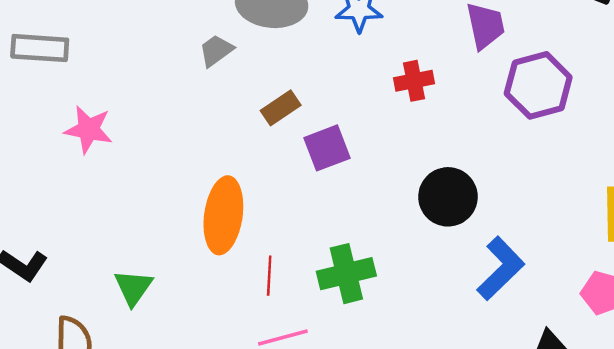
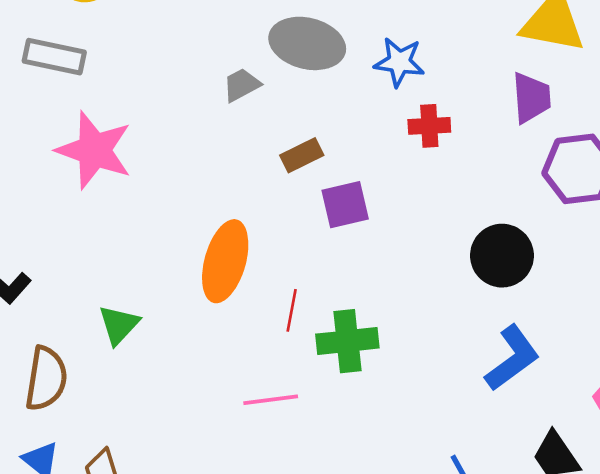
red cross: (414, 81) -> (429, 126), moved
pink star: (89, 129) -> (94, 150), size x1.5
black circle: (448, 197) -> (502, 256), moved
red line: (269, 276) -> (292, 310), moved

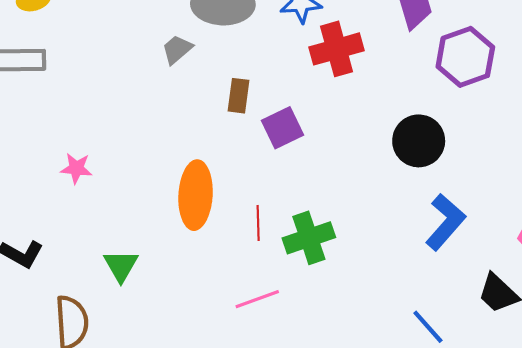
red cross: (429, 126) -> (337, 49), size x1.5
pink star: (94, 150) -> (76, 168), moved, size x0.5
brown rectangle: (302, 155) -> (239, 96), turned -44

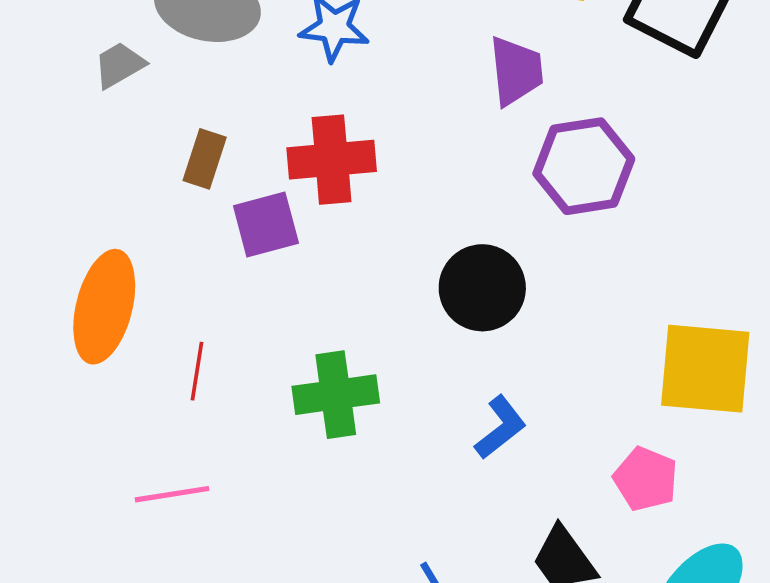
red cross: (337, 49) -> (332, 160), moved
blue L-shape: (445, 222) -> (500, 427), size x0.7
green cross: (309, 238) -> (336, 395), moved

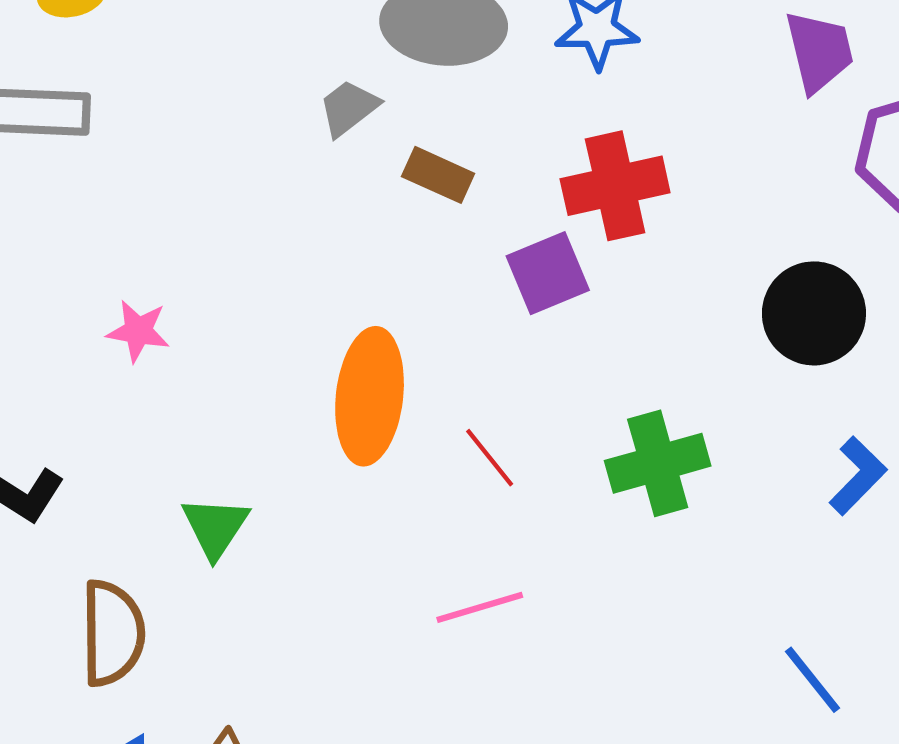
brown rectangle: (205, 159) -> (438, 175), moved, turned -76
red line: (197, 371) -> (490, 458), turned -40

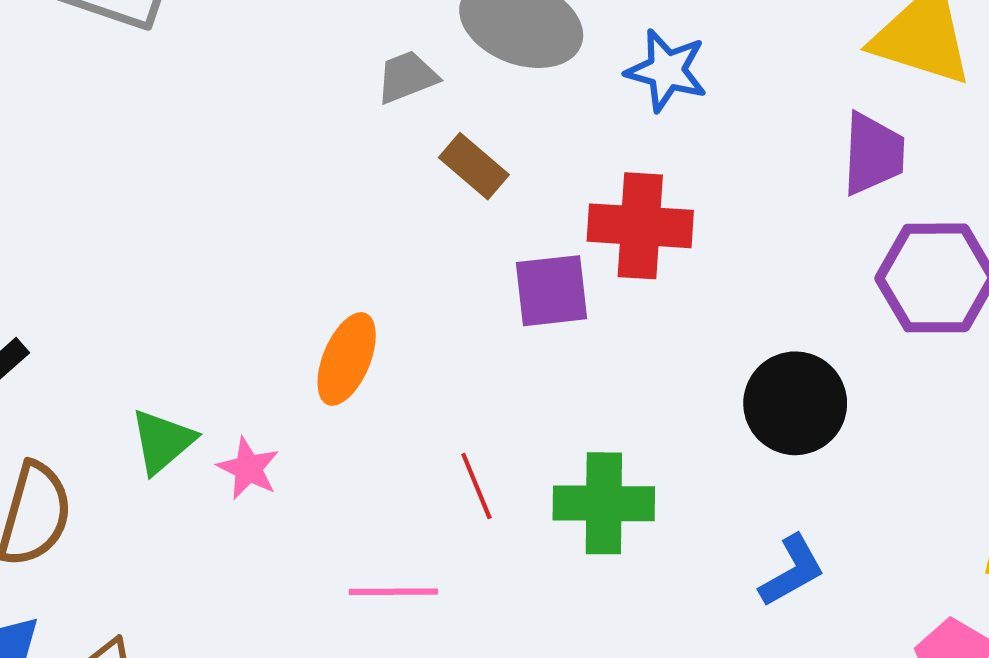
pink star: (138, 331) -> (248, 468), moved
orange ellipse: (370, 396) -> (347, 359), size x0.7
red line: (490, 458) -> (476, 486), moved

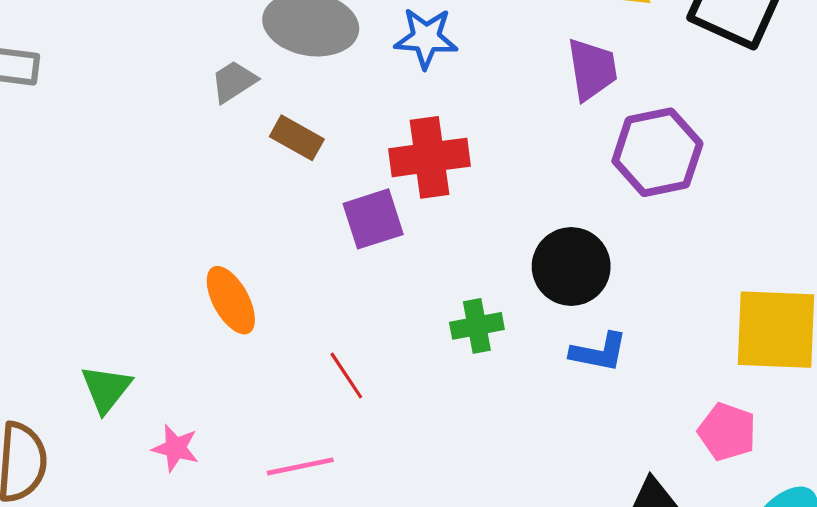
orange ellipse: (347, 359) -> (231, 300), turned -40
pink star: (248, 468) -> (175, 448), moved
green cross: (604, 503) -> (477, 326), moved, size x0.7
blue L-shape: (792, 571) -> (599, 352), moved, turned 52

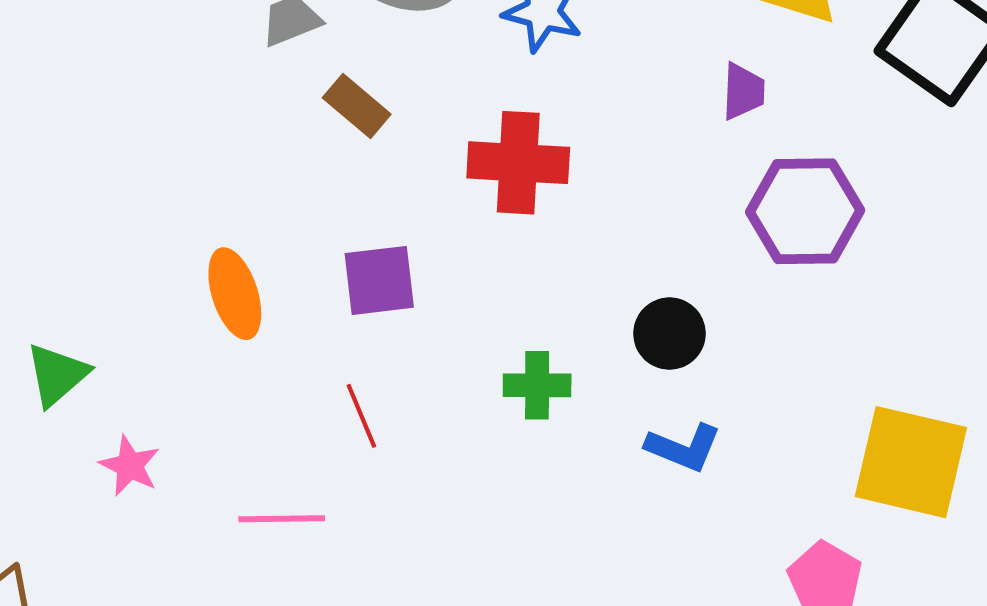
purple trapezoid: (592, 69) -> (743, 91), size x0.7
purple square: (373, 219) -> (379, 280), moved
black circle: (571, 266) -> (669, 334), size x0.7

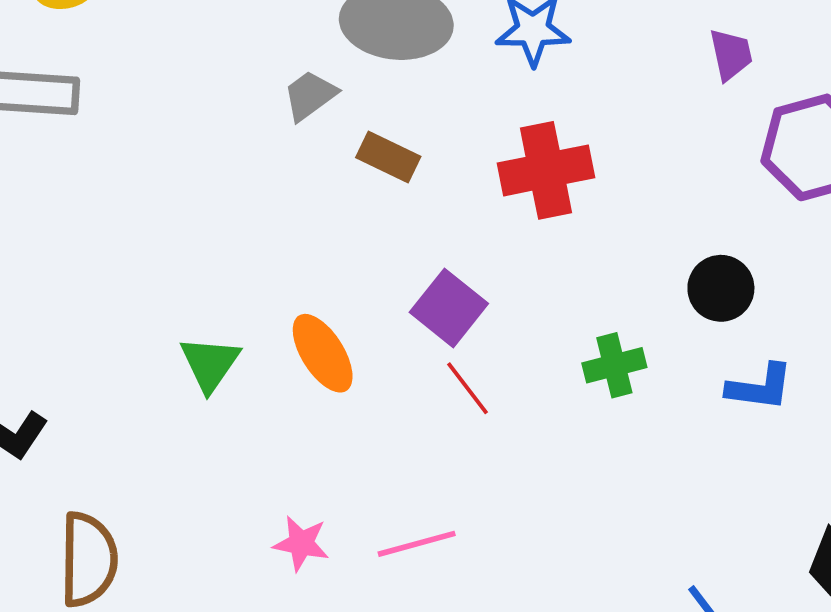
purple square: (379, 280) -> (449, 308), turned -30
green triangle: (57, 375) -> (210, 364), moved
red line: (361, 416) -> (467, 388), moved
pink star: (130, 466) -> (301, 543), moved

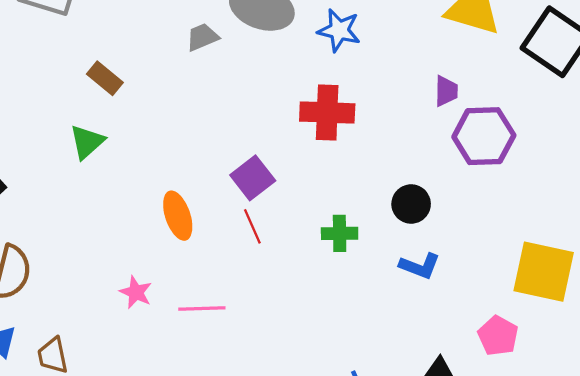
purple trapezoid: (731, 55) -> (446, 91), moved
brown rectangle: (388, 157) -> (105, 78), moved
orange ellipse: (323, 353) -> (178, 216), moved
green triangle: (210, 364) -> (87, 142), moved

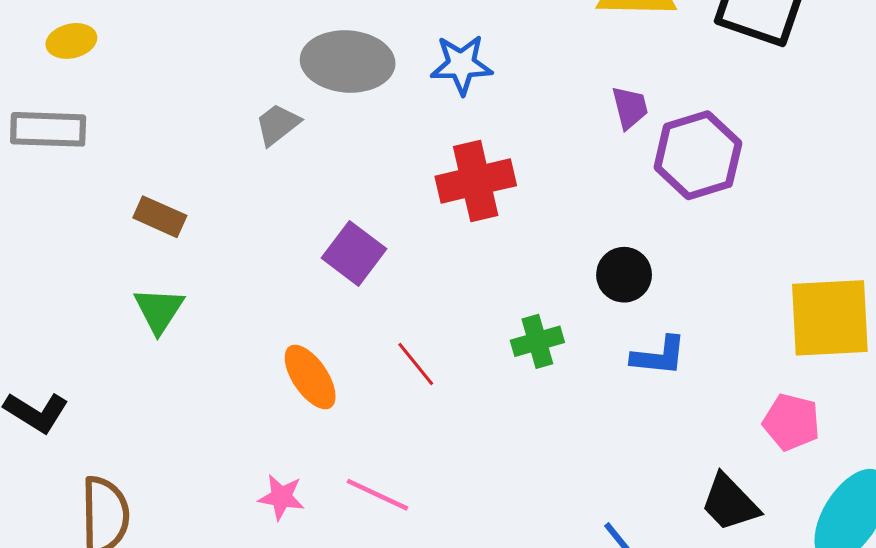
purple square: (253, 178) -> (354, 253), moved
pink line: (202, 308) -> (377, 495), turned 42

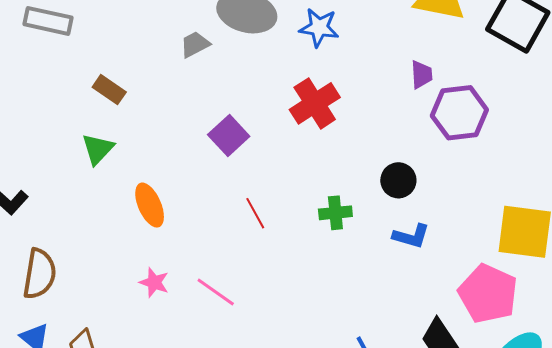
red cross: (476, 181) -> (315, 103), turned -30
orange ellipse: (310, 377) -> (150, 205), moved
pink pentagon: (791, 422) -> (488, 294), size x1.6

